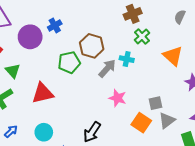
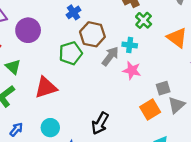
blue cross: (55, 25) -> (73, 12), moved
pink star: (118, 98) -> (132, 70), moved
orange square: (141, 123) -> (150, 109), turned 30

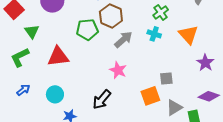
cyan cross: (130, 45) -> (154, 34), moved
pink star: (132, 70) -> (118, 70), moved
gray triangle: (176, 105) -> (174, 108), moved

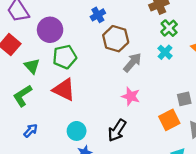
green pentagon: (87, 30) -> (65, 57), moved
cyan cross: (154, 34) -> (165, 52), turned 32
red triangle: (58, 57) -> (64, 90), turned 40
cyan circle: (55, 94) -> (77, 131), moved

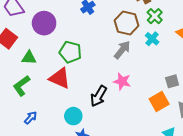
brown hexagon: (116, 39) -> (127, 23), moved
green pentagon: (65, 57) -> (70, 52), moved, turned 30
green triangle: (32, 66) -> (29, 58), turned -42
black arrow: (117, 130) -> (99, 96), moved

